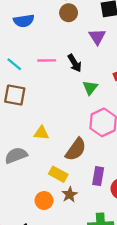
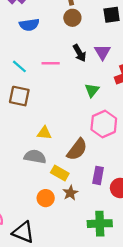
purple triangle: (97, 37) -> (102, 52), moved
black arrow: (75, 63) -> (79, 53), moved
gray semicircle: (16, 155) -> (35, 157), moved, turned 30

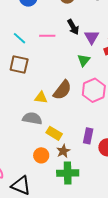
purple triangle: (102, 52) -> (92, 37), moved
brown semicircle: (77, 149) -> (62, 90), moved
green cross: (100, 224) -> (68, 173), moved

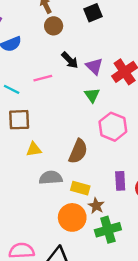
brown semicircle: (62, 90) -> (78, 151), moved
yellow triangle: (41, 98) -> (34, 149), moved
orange circle: (41, 155) -> (72, 217), size x1.5

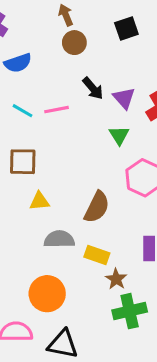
cyan line: (12, 89) -> (23, 111), moved
orange circle: (72, 217) -> (47, 294), moved

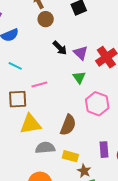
pink line: (57, 110) -> (39, 85), moved
yellow triangle: (39, 201) -> (30, 124), size x1.6

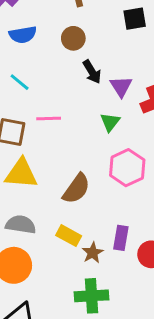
brown circle: (46, 19) -> (73, 38), moved
gray semicircle: (45, 148) -> (21, 225), moved
brown star: (84, 171) -> (93, 253), moved

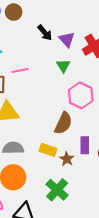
brown circle: (73, 38) -> (14, 12), moved
brown semicircle: (76, 189) -> (63, 123), moved
green cross: (91, 296) -> (57, 190), moved, turned -35

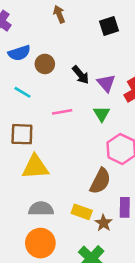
brown circle: (14, 12) -> (45, 64), moved
pink line: (20, 71) -> (62, 112), moved

